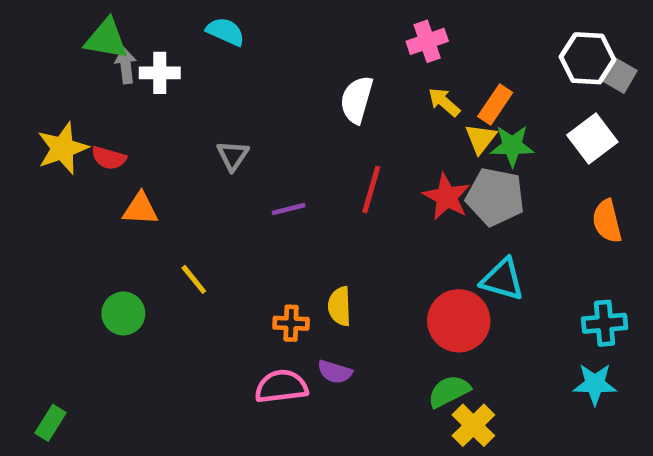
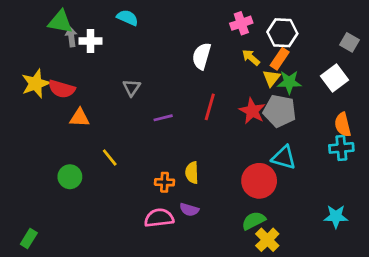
white hexagon: (588, 58) -> (282, 33), moved
red semicircle: (109, 158) -> (62, 89), size x1.4
cyan cross: (605, 323) -> (341, 148), moved

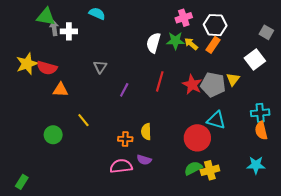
yellow triangle: (271, 78) -> (233, 79), moved
green star: (289, 82) -> (175, 41), moved
purple line: (163, 118) -> (124, 90), turned -48
orange semicircle: (343, 125) -> (261, 131), moved
yellow cross: (267, 240) -> (210, 170), moved, turned 30

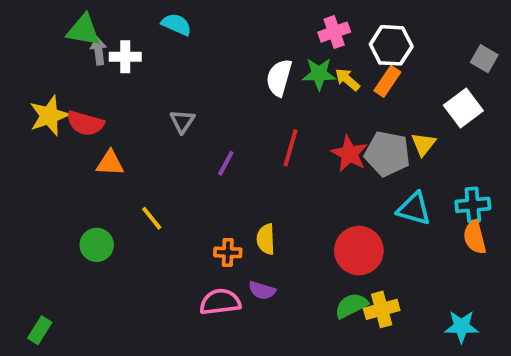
cyan triangle: (216, 120) -> (414, 209), moved
cyan star: (256, 165) -> (461, 327), moved

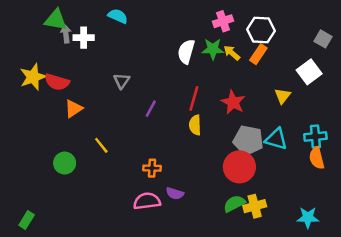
gray pentagon: (387, 154) -> (248, 140), moved
orange triangle: (110, 163) -> (73, 109), turned -36
yellow semicircle: (266, 239) -> (195, 125), moved

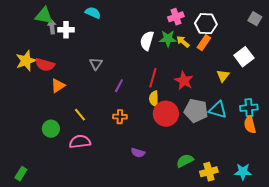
gray square: (323, 39) -> (255, 19), moved
red circle: (239, 167) -> (166, 114), moved
orange cross: (152, 168) -> (120, 117), moved
pink semicircle: (147, 201) -> (80, 142), moved
yellow cross: (255, 206) -> (209, 172), moved

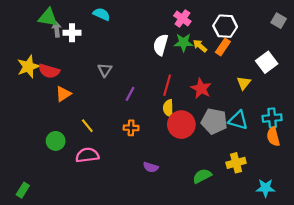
pink cross: (176, 17) -> (182, 18), moved, turned -35
yellow cross: (209, 172) -> (236, 163), moved

